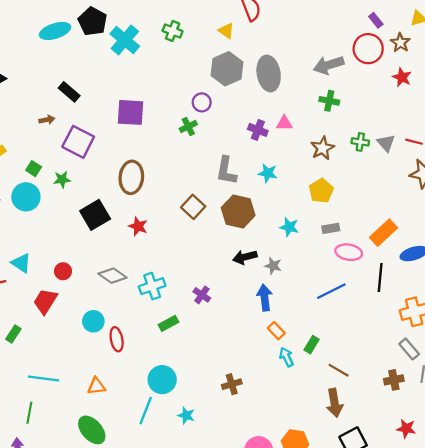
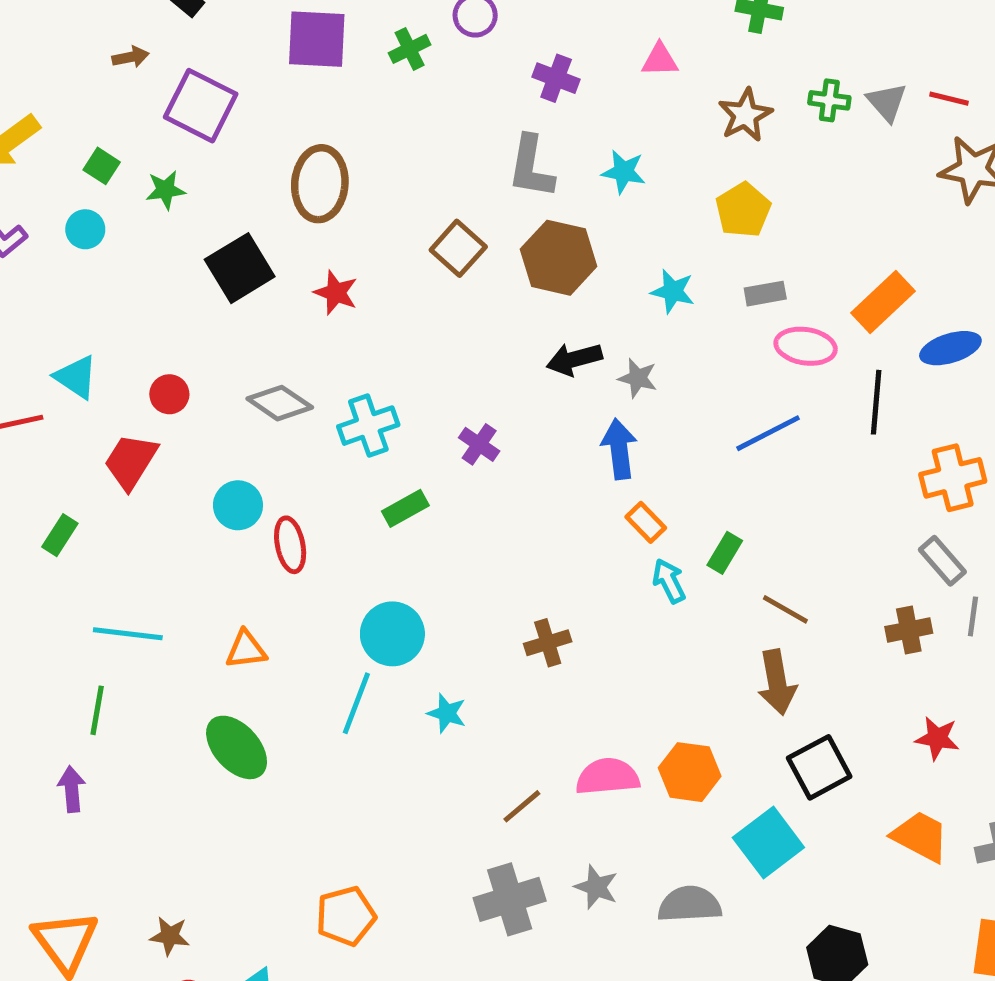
green cross: (188, 127) -> (410, 49), moved
purple cross: (258, 130) -> (556, 78), moved
cyan circle: (26, 197) -> (85, 229), size x0.6

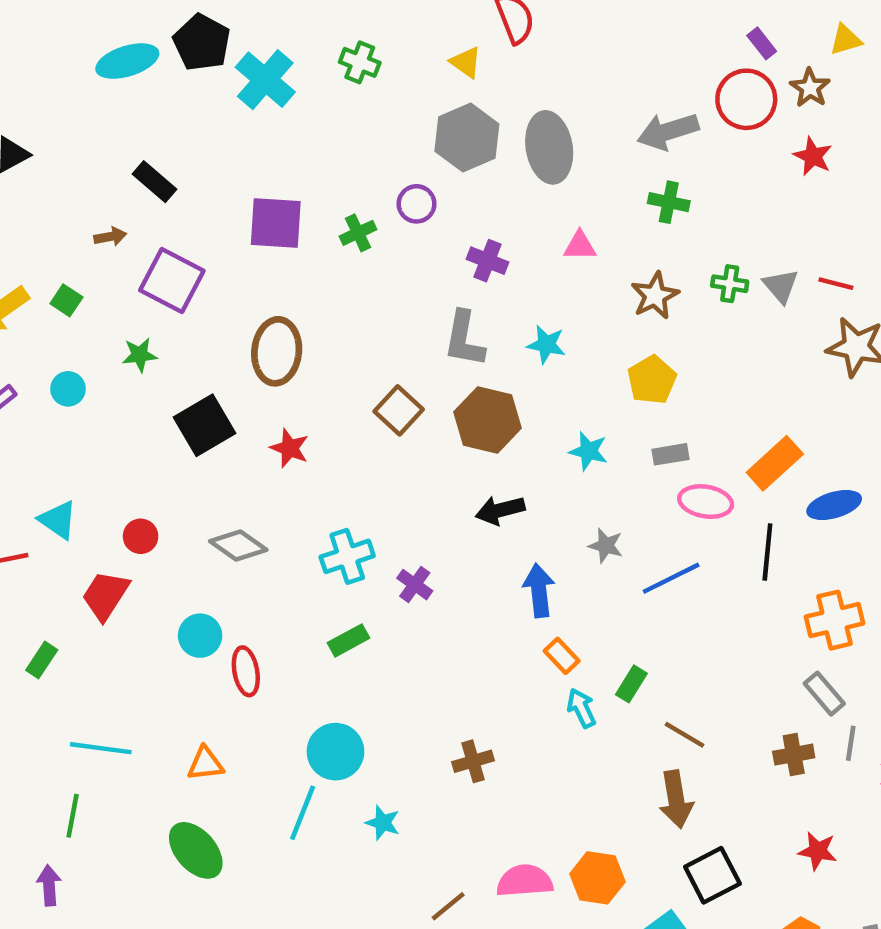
green square: (102, 166) -> (66, 300), moved
gray star: (638, 378) -> (606, 546), moved
cyan cross: (368, 426) -> (347, 556), moved

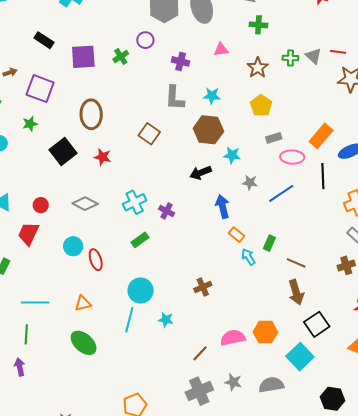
black rectangle: (154, 182) -> (44, 40), moved
brown hexagon: (488, 420) -> (208, 130), moved
cyan star: (588, 451) -> (232, 155), moved

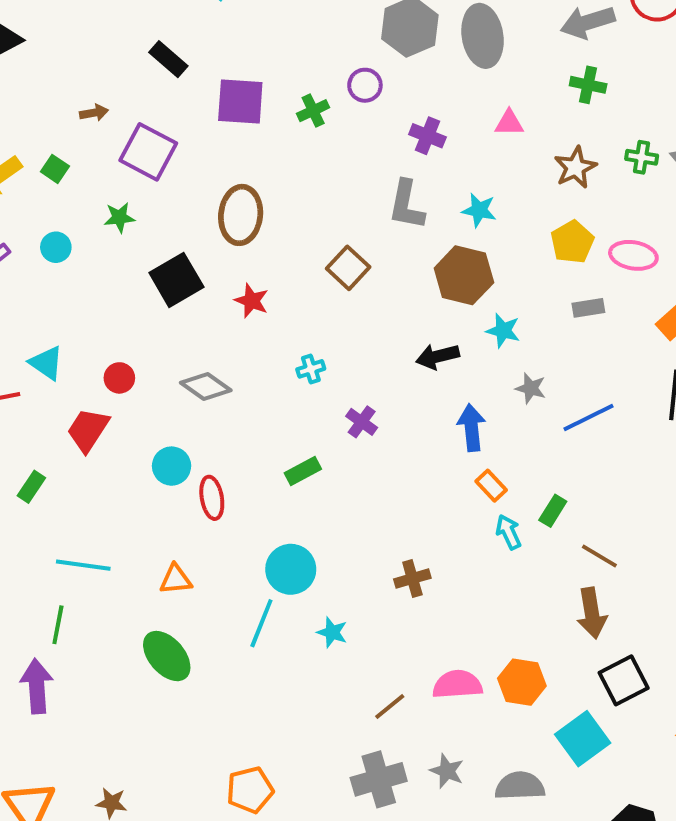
pink ellipse: (292, 157) -> (633, 255), moved
cyan cross: (135, 202) -> (311, 369), moved, size x0.6
purple arrow: (20, 367) -> (37, 686), size x1.5

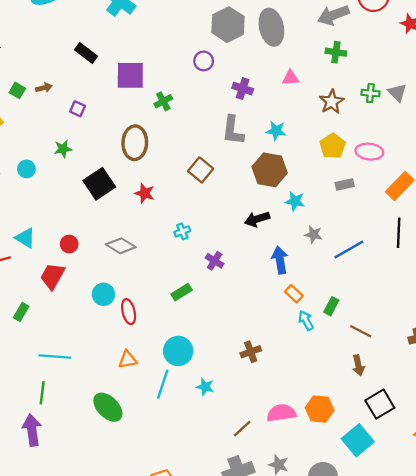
green cross: (313, 111) -> (163, 101), moved
purple square: (148, 152) -> (78, 109), size x0.5
green square: (55, 169) -> (17, 90), moved
orange triangle: (176, 579) -> (128, 360), moved
brown arrow: (592, 613) -> (358, 365), size x0.7

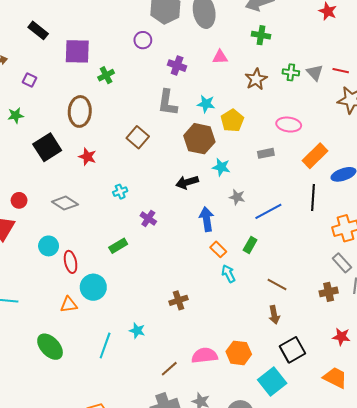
yellow pentagon: (333, 146) -> (232, 121), moved
green rectangle: (331, 306) -> (250, 245), moved
cyan circle: (178, 351) -> (93, 287), moved
cyan line: (163, 384) -> (105, 346), moved

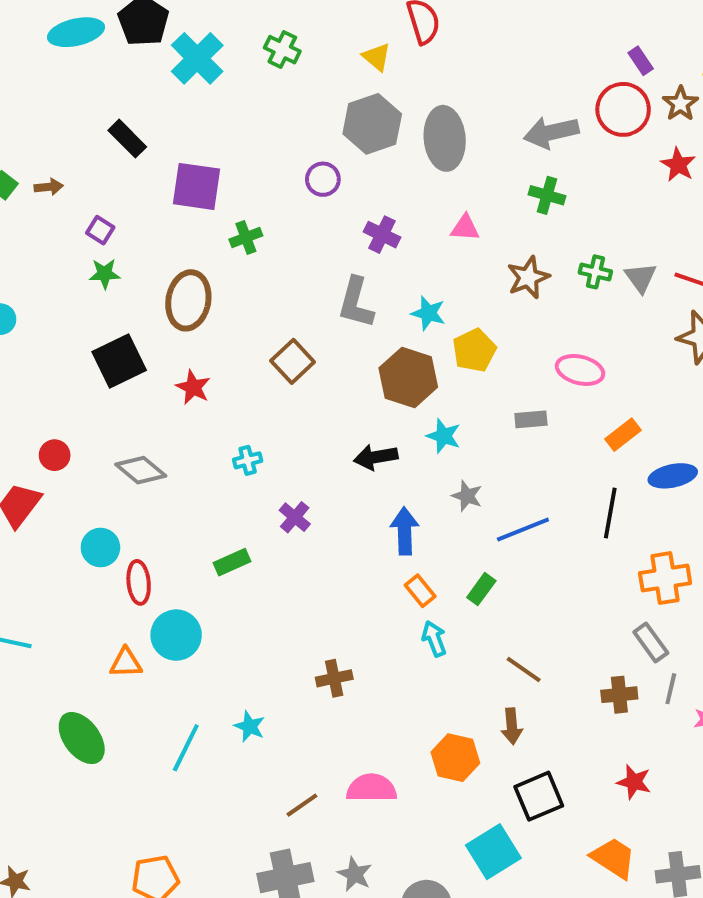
green star: (16, 115) -> (105, 274), moved
orange rectangle: (315, 156) -> (623, 435), size x0.7
orange hexagon: (239, 353) -> (455, 758), moved

